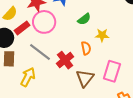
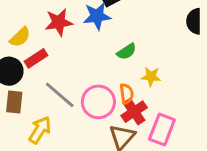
pink circle: (44, 22) -> (98, 102), moved
red cross: (65, 60) -> (134, 112), moved

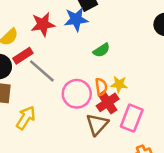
yellow star: (151, 76) -> (119, 84), moved
gray line: (60, 95) -> (42, 71), moved

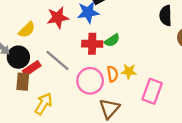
red rectangle: (23, 56) -> (32, 68), moved
red cross: (108, 102) -> (92, 44), moved, turned 36
pink rectangle: (132, 118) -> (152, 91), moved

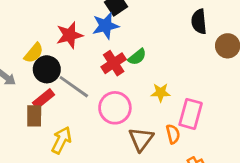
red cross: (92, 44) -> (114, 63), turned -30
black circle: (18, 57) -> (47, 69), moved
orange semicircle: (112, 74) -> (173, 134), moved

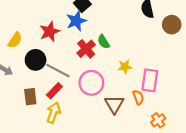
yellow semicircle: (34, 53) -> (15, 40), moved
green semicircle: (137, 57) -> (104, 42), turned 104
red rectangle: (43, 99) -> (54, 91), moved

